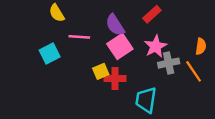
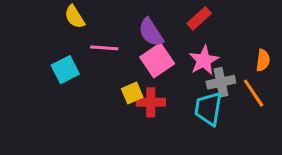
cyan trapezoid: (146, 100) -> (208, 109), moved

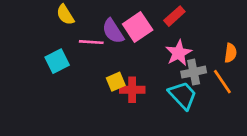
purple semicircle: (151, 32) -> (113, 31), moved
pink square: (157, 60) -> (138, 27), moved
cyan trapezoid: (208, 109) -> (183, 95), turned 128

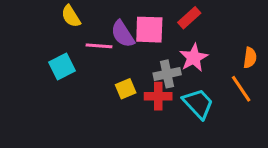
pink square: (138, 27) -> (149, 30), turned 36
gray cross: (194, 72) -> (167, 74), moved
red cross: (132, 90) -> (158, 96), moved

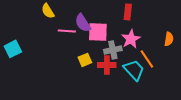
red rectangle: (189, 18) -> (128, 12), turned -42
pink square: (149, 30) -> (98, 32), moved
cyan square: (62, 67) -> (13, 49), moved
orange line: (241, 89) -> (147, 59), moved

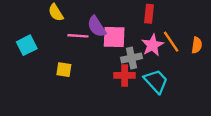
cyan square: (13, 49) -> (27, 45), moved
orange line: (147, 59) -> (171, 42), moved
yellow square: (85, 60) -> (64, 70), moved, turned 32

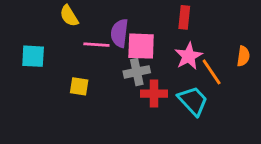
purple semicircle: (97, 27) -> (119, 33), turned 40
orange line: (171, 42) -> (212, 72), moved
cyan square: (27, 45) -> (33, 56), turned 30
gray cross: (132, 58) -> (137, 72), moved

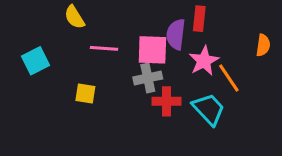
purple semicircle: (119, 33) -> (176, 34), moved
cyan square: (33, 56) -> (35, 61), turned -30
orange semicircle: (243, 56) -> (263, 45), moved

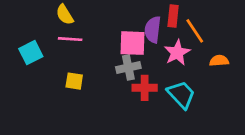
orange semicircle: (263, 45) -> (219, 61), moved, turned -102
pink line: (104, 48) -> (70, 39), moved
orange line: (229, 78) -> (195, 31), moved

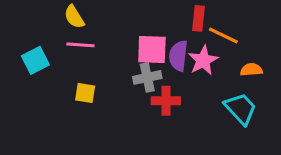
purple semicircle: (153, 30) -> (178, 56), moved
orange line: (195, 31) -> (223, 36), turned -30
cyan trapezoid: (181, 95) -> (240, 109), moved

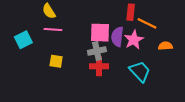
red cross: (166, 101) -> (99, 66), moved
cyan trapezoid: (240, 109) -> (140, 71), moved

